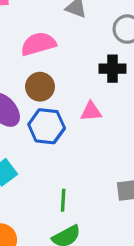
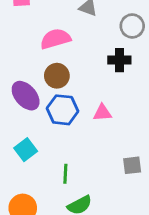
pink triangle: (91, 111) -> (102, 113), moved
green line: (63, 200) -> (65, 174), moved

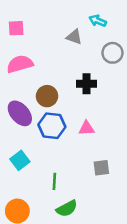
pink semicircle: (55, 39) -> (20, 64), moved
black cross: (119, 60) -> (87, 84), moved
gray square: (132, 165) -> (101, 168), moved

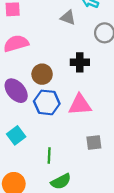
pink triangle: (87, 128) -> (80, 105), size x1.5

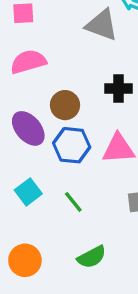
gray triangle: (68, 18) -> (102, 25), size x1.5
green line: (49, 155) -> (73, 202), moved, turned -42

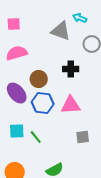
cyan square: (28, 192) -> (17, 131), turned 35
green line: (73, 202) -> (36, 137), moved

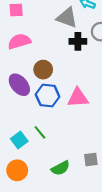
black cross: (71, 69) -> (78, 41), moved
cyan square: (17, 131) -> (19, 140), moved, turned -35
gray square: (83, 137) -> (91, 159), moved

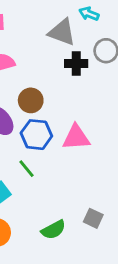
green line: (40, 132) -> (26, 169), moved
gray square: (91, 159) -> (93, 218), turned 32

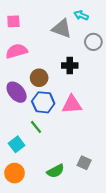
black cross: (76, 63) -> (70, 65), moved

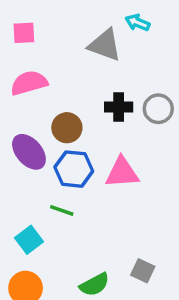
gray circle: (93, 42) -> (158, 109), moved
green line: (36, 127) -> (62, 210), turned -32

